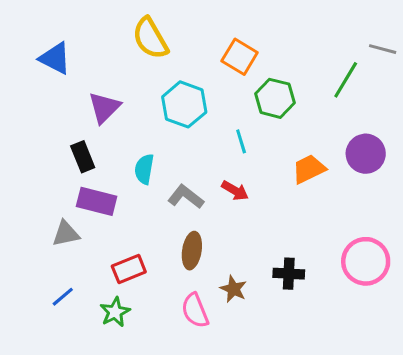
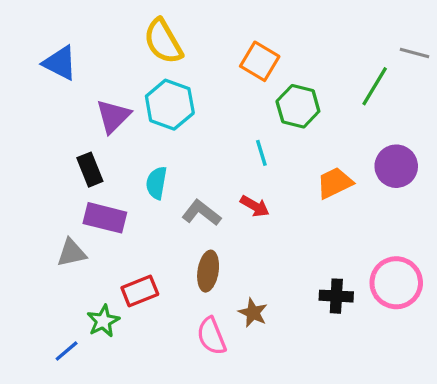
cyan hexagon: (184, 104) -> (170, 105), moved
black cross: (289, 274) -> (336, 296), moved
blue line: (63, 297) -> (67, 351), moved
green star: (115, 312) -> (103, 321), moved

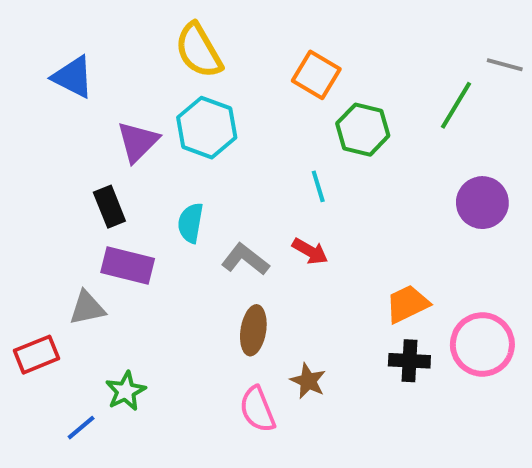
orange trapezoid: (335, 183) -> (407, 304), moved
red rectangle: (140, 291) -> (36, 355), moved

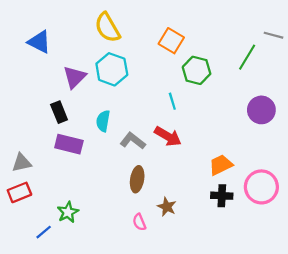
red arrow: (310, 251) -> (168, 136), size x1.4
gray triangle: (87, 308) -> (22, 163), moved
pink semicircle: (257, 409) -> (139, 222), size x0.7

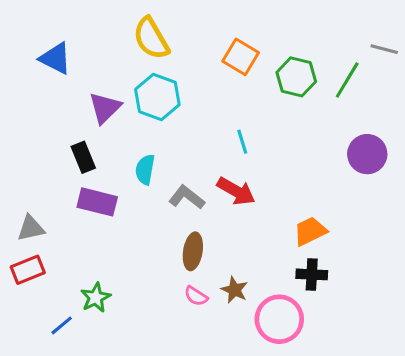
green hexagon: (197, 70) -> (296, 77), moved
pink circle: (261, 187) -> (279, 319), moved
pink semicircle: (139, 222) -> (196, 296), moved, turned -35

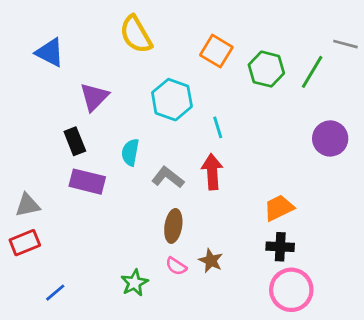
cyan hexagon: (157, 97) -> (172, 100), moved
red arrow: (236, 191) -> (212, 172), turned -124
green star: (96, 298) -> (134, 283), moved
pink circle: (279, 319) -> (291, 290), moved

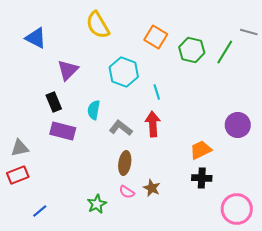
purple circle: (330, 138) -> (238, 125), moved
pink circle: (291, 290) -> (237, 209), moved

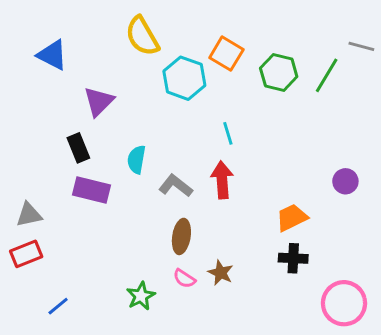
cyan hexagon: (124, 72) -> (184, 78), moved
purple circle: (238, 125) -> (345, 181), size x0.7

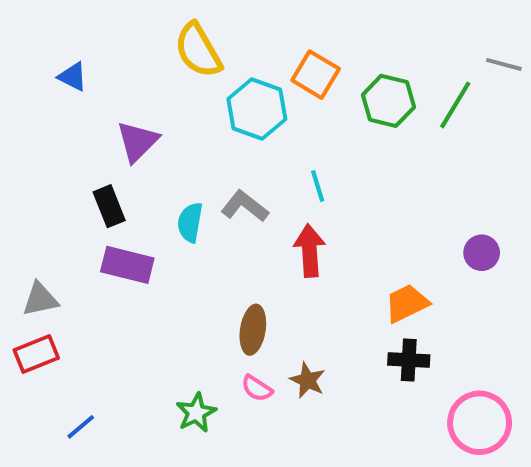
blue triangle: (52, 55) -> (73, 77), size x0.7
gray L-shape: (176, 186) -> (245, 206), moved

